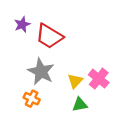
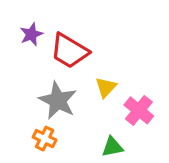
yellow triangle: (75, 81) -> (106, 87), moved

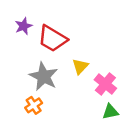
orange cross: (45, 139) -> (34, 105), turned 30
green triangle: (112, 147) -> (110, 112), moved

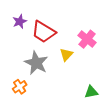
pink cross: (105, 84) -> (87, 39), moved
orange cross: (34, 105) -> (20, 87), moved

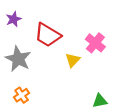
purple star: (20, 21) -> (14, 19), moved
gray star: (36, 63) -> (18, 59), moved

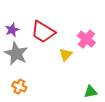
purple star: (14, 19) -> (12, 30), moved
orange cross: (22, 95) -> (19, 87), turned -32

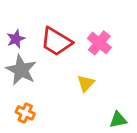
pink cross: (86, 39) -> (99, 43), moved
yellow triangle: (66, 55) -> (86, 83), moved

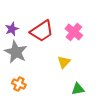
red trapezoid: (56, 42) -> (42, 31), turned -65
green triangle: (118, 120) -> (78, 89), moved

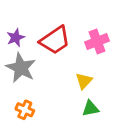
pink cross: (74, 32) -> (97, 42), turned 30
green triangle: (78, 89) -> (90, 108), moved

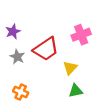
red trapezoid: (55, 40) -> (46, 49), moved
gray star: (21, 68) -> (17, 57), size x0.6

